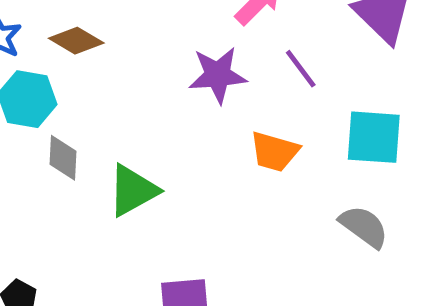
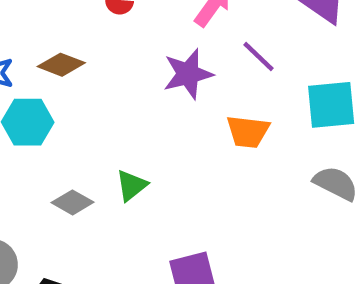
gray diamond: (63, 158) -> (73, 202), moved, turned -54
green triangle: (133, 190) -> (132, 185), size x0.7

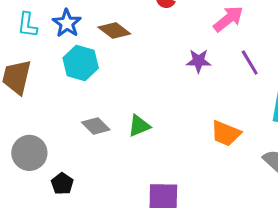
purple star: (188, 74) -> (199, 61), size x0.7
orange trapezoid: (248, 132) -> (226, 133), moved

